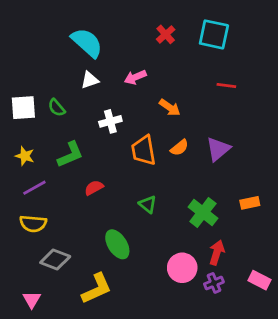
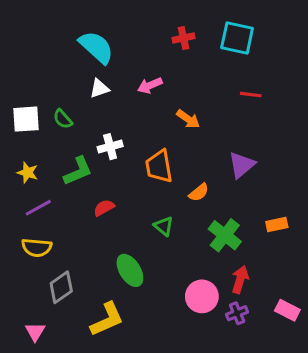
red cross: (166, 34) -> (183, 38), turned 30
white cross: (110, 121) -> (110, 147), moved
orange semicircle: (179, 148) -> (199, 192), moved
gray diamond: (55, 259) -> (61, 287), turned -56

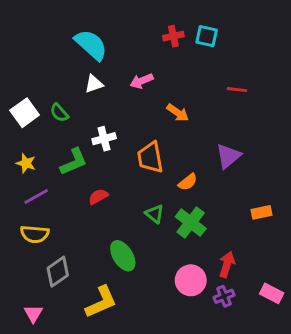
cyan square: (237, 38) -> (207, 36), moved, size x0.7
white square: (26, 119) -> (25, 113), turned -32
green cross: (225, 235) -> (191, 223), moved

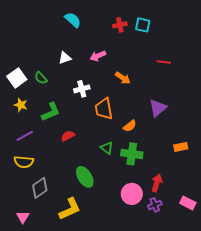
cyan semicircle: (91, 45) -> (73, 20), moved, size x0.7
white cross: (104, 139) -> (82, 89), moved
yellow star: (26, 163) -> (21, 105), moved
green cross: (191, 223) -> (132, 154), turned -30

